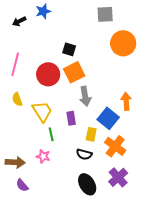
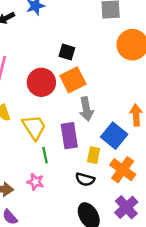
purple rectangle: (71, 118) -> (69, 136), size x1.5

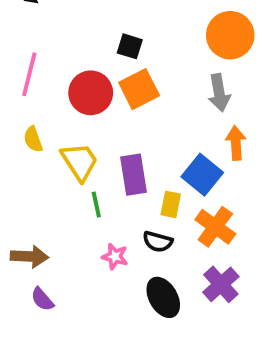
gray arrow: (86, 109) -> (219, 93), moved
pink star: (35, 182) -> (115, 256), moved

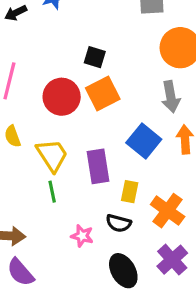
blue square: (202, 175) -> (144, 141), moved
green line: (96, 204) -> (52, 192), moved
purple semicircle: (42, 299) -> (20, 272), size x1.4

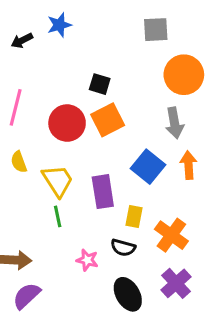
purple semicircle: (20, 272) -> (27, 296), turned 88

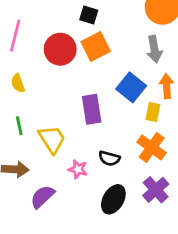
yellow trapezoid: (58, 181) -> (52, 139), moved
green line: (58, 216) -> (19, 126), moved
yellow rectangle: (134, 216) -> (153, 112), moved
black ellipse: (128, 294) -> (113, 199), turned 60
purple semicircle: (27, 296) -> (42, 197), moved

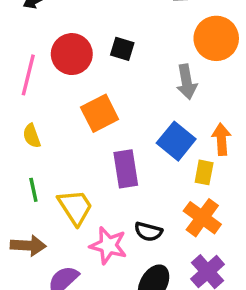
orange square: (96, 46) -> (100, 113), moved
red circle: (60, 49) -> (72, 54), moved
gray arrow: (154, 49) -> (187, 82), moved
pink star: (78, 169) -> (108, 245), size x1.5

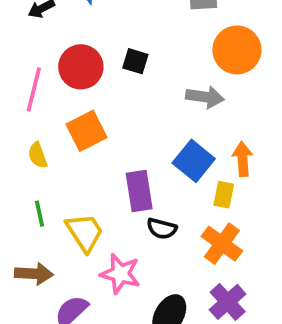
gray arrow: (187, 82) -> (205, 97), turned -72
orange square: (100, 113) -> (87, 131), moved
black semicircle: (148, 232) -> (162, 229), moved

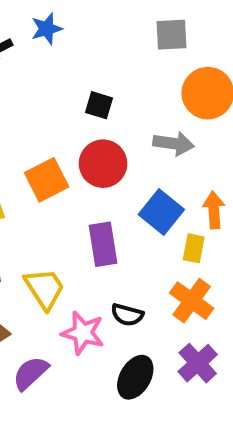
red circle: (81, 67) -> (103, 164), moved
black semicircle: (162, 229) -> (127, 315), moved

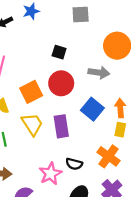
gray square: (172, 35) -> (81, 15), moved
yellow rectangle: (194, 248) -> (120, 130), moved
yellow trapezoid: (45, 289) -> (32, 124), moved
pink star: (83, 333) -> (50, 174), turned 30

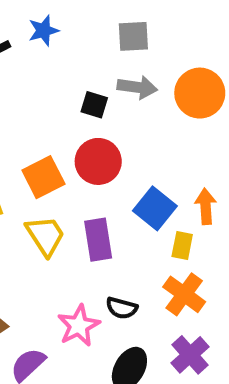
gray arrow: (99, 73) -> (137, 87), moved
yellow rectangle: (120, 130) -> (182, 245), moved

